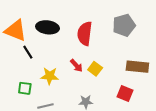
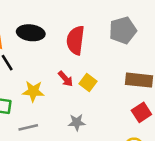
red square: (125, 93) -> (141, 112), moved, turned 35

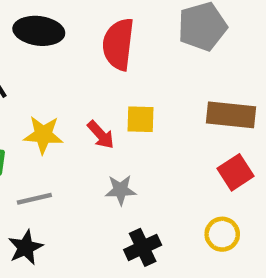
red arrow: (66, 79) -> (101, 135), moved
yellow square: (88, 83) -> (140, 119), turned -35

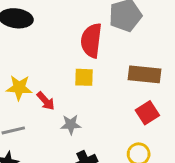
red semicircle: (118, 44) -> (91, 40), moved
red arrow: (101, 135) -> (46, 101), moved

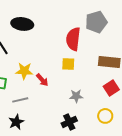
gray star: (71, 125) -> (76, 96), moved

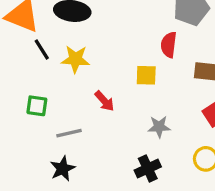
red semicircle: (73, 39) -> (169, 45), moved, size x0.7
yellow star: (24, 71) -> (75, 59), moved

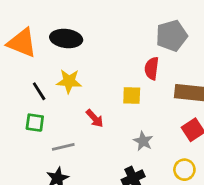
black line: (42, 50) -> (39, 91), moved
gray star: (159, 127) -> (143, 141), turned 30

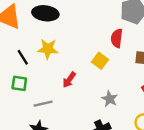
yellow square: (132, 96) -> (100, 61), turned 35
red arrow: (95, 118) -> (69, 80), turned 77

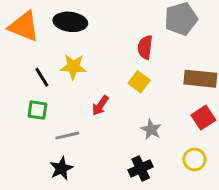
red semicircle: (117, 38) -> (145, 47), moved

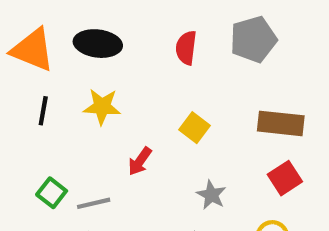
red semicircle: (145, 47) -> (186, 48), moved
black line: (42, 77) -> (43, 111), moved, turned 42
green square: (37, 110) -> (52, 193), moved, turned 30

